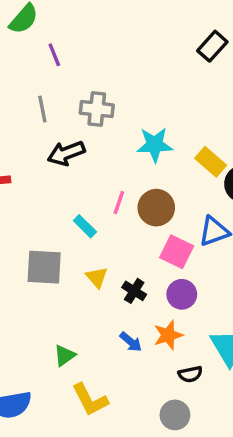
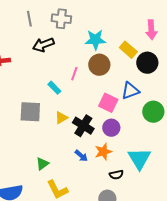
brown circle: (156, 208) -> (99, 65), moved
yellow triangle: (97, 277) -> (61, 118), turned 40
black cross: (134, 291) -> (83, 126), size x1.5

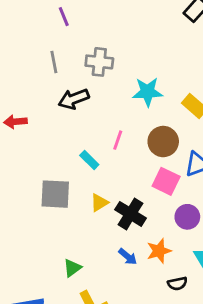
brown circle: (99, 65) -> (163, 142), moved
purple circle: (111, 128) -> (187, 217), moved

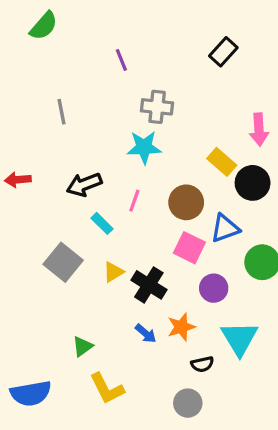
purple line: (64, 17) -> (121, 60), moved
gray cross: (99, 62) -> (157, 107), moved
cyan star: (148, 92) -> (144, 147), moved
black arrow: (74, 99) -> (84, 185), moved
gray square: (55, 194) -> (63, 262), turned 36

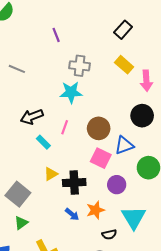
gray line: (62, 112) -> (17, 69), turned -56
yellow rectangle: (222, 162) -> (124, 65), moved
gray square: (63, 262) -> (18, 194), moved
black cross: (149, 285) -> (74, 183), turned -35
green triangle: (83, 346) -> (21, 223), moved

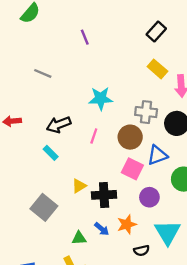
gray cross: (80, 66) -> (146, 112), moved
cyan rectangle: (43, 142) -> (51, 153), moved
green triangle: (21, 223) -> (79, 238), moved, turned 32

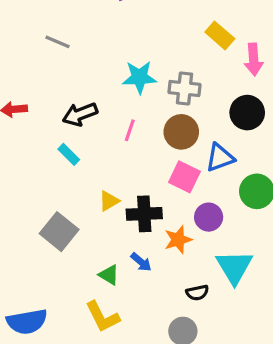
gray cross: (146, 112) -> (184, 88), moved
orange star: (127, 224) -> (178, 240), moved
green triangle: (79, 238) -> (109, 275), turned 35

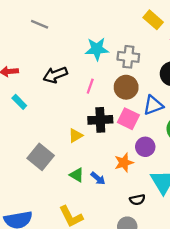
cyan rectangle: (69, 154) -> (19, 102), moved
black cross: (144, 214) -> (100, 120), moved
green triangle: (109, 275) -> (77, 175), moved

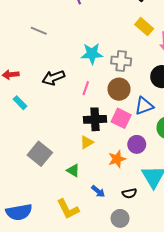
yellow triangle: (76, 136) -> (87, 142), moved
blue arrow: (98, 178) -> (98, 191), moved

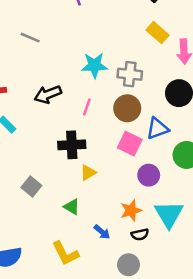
black cross: (95, 119) -> (72, 145), moved
gray square: (40, 154) -> (31, 187), size x0.7
orange star: (117, 159) -> (131, 210), moved

